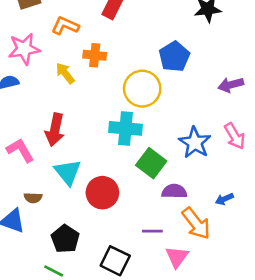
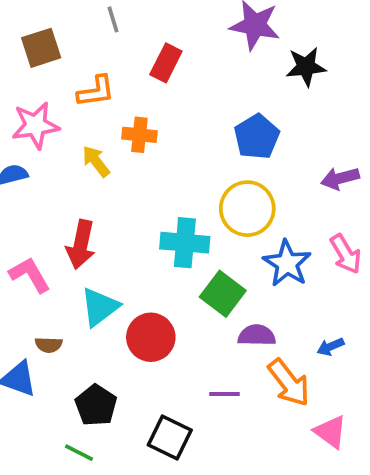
orange L-shape: (65, 26) -> (96, 91), turned 148
yellow circle: (142, 89) -> (247, 209), moved
cyan triangle: (68, 172) -> (100, 307), turned 32
pink triangle: (177, 257) -> (331, 432), moved, turned -30

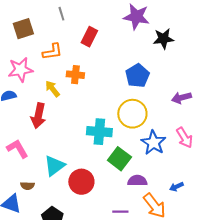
red arrow: (81, 245) -> (38, 116), moved

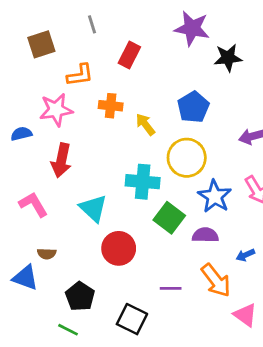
pink star: (20, 70) -> (56, 110), moved
yellow arrow: (52, 89) -> (145, 124), moved
cyan triangle: (54, 166) -> (93, 208), moved, turned -40
purple semicircle: (137, 181) -> (205, 235), moved

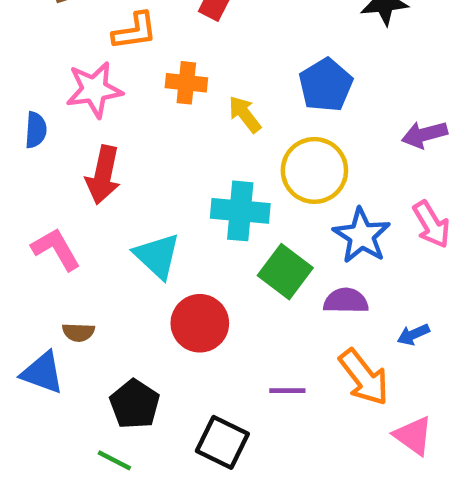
blue semicircle: (21, 134) -> (36, 130), turned 108

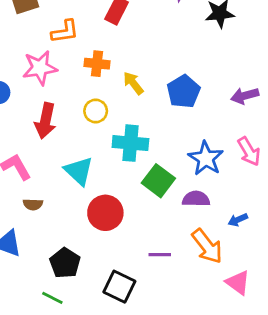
blue pentagon: (326, 85) -> (183, 91), moved
yellow circle: (314, 170) -> (96, 111), moved, size x0.6
brown semicircle: (78, 332) -> (33, 204), moved

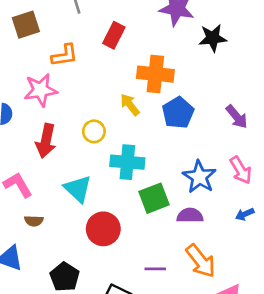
orange cross: (97, 64) -> (155, 74), moved, size x1.5
purple arrow: (245, 96) -> (237, 117), turned -115
green square: (158, 181) -> (154, 198), turned 32
blue arrow: (238, 220) -> (245, 214), moved

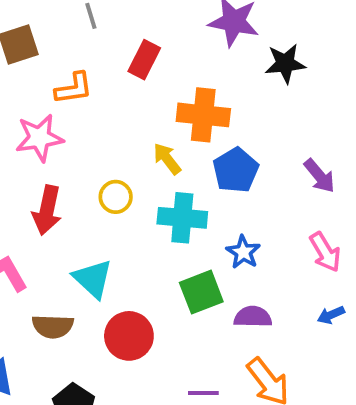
cyan cross: (127, 162) -> (182, 218), moved
blue star: (199, 177) -> (243, 252), moved, size x0.7
brown semicircle: (34, 221) -> (53, 326), moved, size x1.5

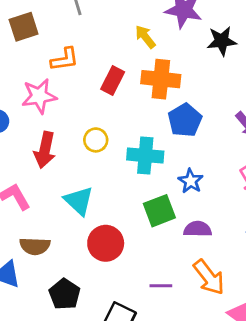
red rectangle: (144, 60) -> (113, 81), moved
yellow arrow: (167, 159) -> (145, 37), moved
brown semicircle: (53, 326) -> (35, 246), moved

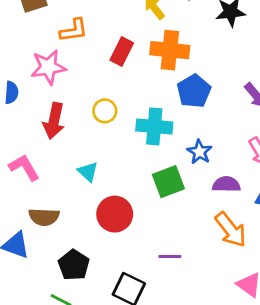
cyan triangle: (79, 201) -> (88, 172), size x0.7
purple semicircle: (198, 229) -> (226, 184), moved
orange arrow: (209, 277) -> (231, 230), moved

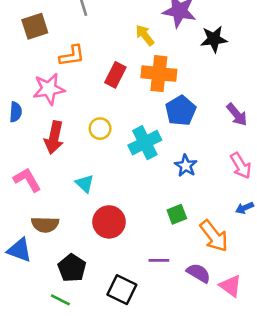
cyan cross: (154, 126) -> (145, 143), turned -32
green square: (168, 182) -> (177, 214), moved, size x0.7
purple semicircle: (226, 184) -> (199, 273), moved, turned 30

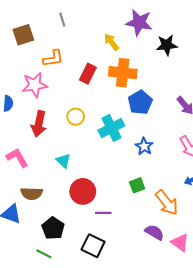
purple line: (159, 260) -> (103, 213), moved

